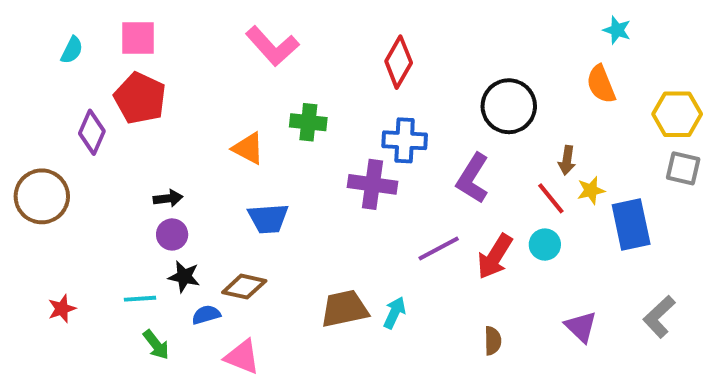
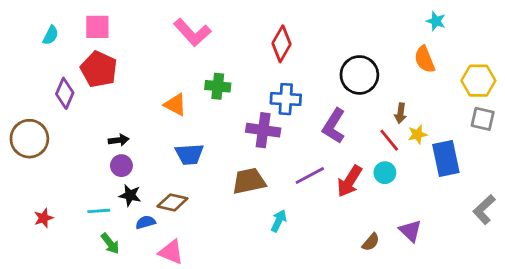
brown trapezoid: (344, 309) -> (249, 181), moved
gray L-shape: (659, 317) -> (484, 209), moved
brown semicircle: (493, 341) -> (371, 242), moved, turned 42

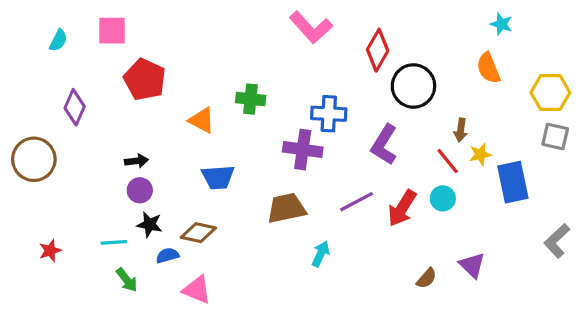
pink L-shape: (192, 32) -> (311, 27), moved
red diamond: (282, 44) -> (378, 50), moved
red pentagon: (99, 69) -> (145, 79), moved

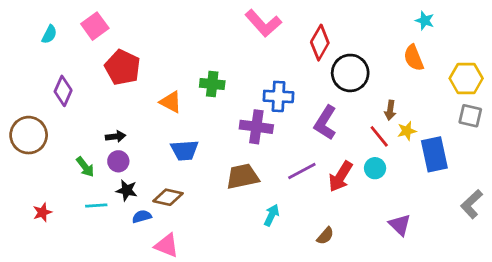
pink square: (112, 31) -> (95, 26), turned -36
brown semicircle: (427, 278) -> (325, 236), moved
green arrow: (127, 280) -> (85, 167), moved

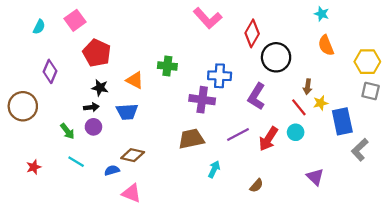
cyan star: (425, 21) -> (322, 14), moved
blue trapezoid: (185, 150) -> (127, 112), moved
black star: (127, 190) -> (100, 88), moved
gray L-shape: (472, 204) -> (360, 150), moved
cyan line: (96, 205) -> (76, 162), turned 35

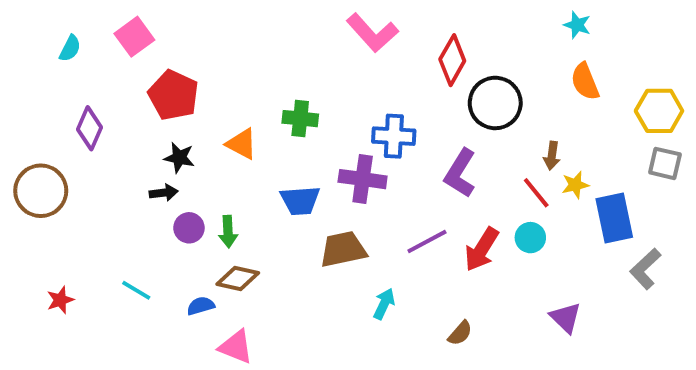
blue trapezoid: (127, 112) -> (300, 201), moved
purple circle: (93, 127) -> (189, 228), moved
green arrow: (67, 131) -> (228, 232), moved, turned 35

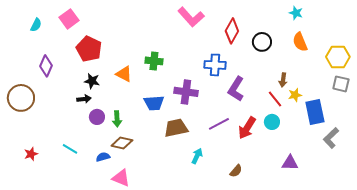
black circle: (495, 103) -> (262, 42), moved, size x0.7
blue cross: (394, 136) -> (215, 65), moved
purple triangle: (565, 318) -> (290, 163), turned -42

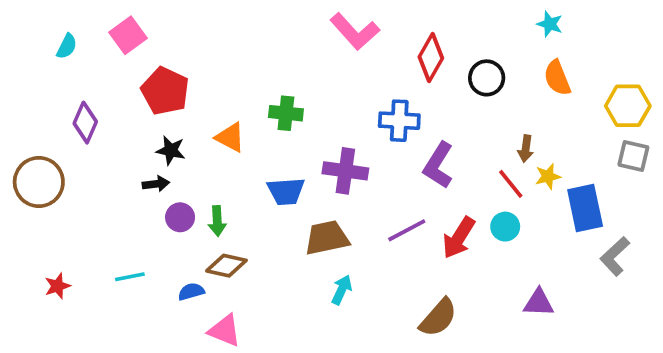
cyan line: (70, 149) -> (130, 277), turned -42
cyan arrow: (197, 156) -> (342, 290), moved
brown semicircle: (236, 171) -> (438, 318), size x1.6

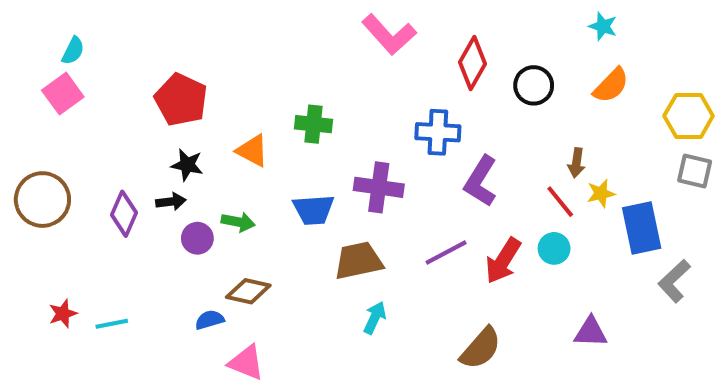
pink square: (128, 35) -> (63, 94), moved
orange semicircle: (557, 78) -> (611, 85), turned -114
purple diamond: (85, 123) -> (124, 214), moved
green arrow: (217, 221) -> (238, 222), moved, turned -76
cyan line: (130, 277) -> (112, 324), moved

